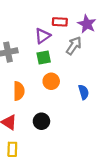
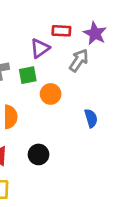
green square: (44, 58) -> (28, 75), moved
orange circle: (51, 81) -> (51, 94), moved

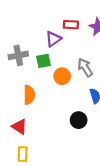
gray arrow: (79, 60) -> (85, 67), moved, turned -66
black circle: (39, 154) -> (79, 120), moved

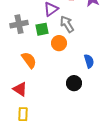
gray arrow: (85, 67) -> (67, 24), moved
orange semicircle: (29, 95) -> (29, 60), turned -36

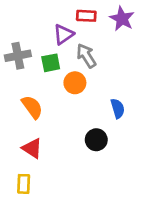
red triangle: (20, 89) -> (32, 148), moved

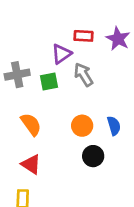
orange circle: (75, 83) -> (82, 126), moved

